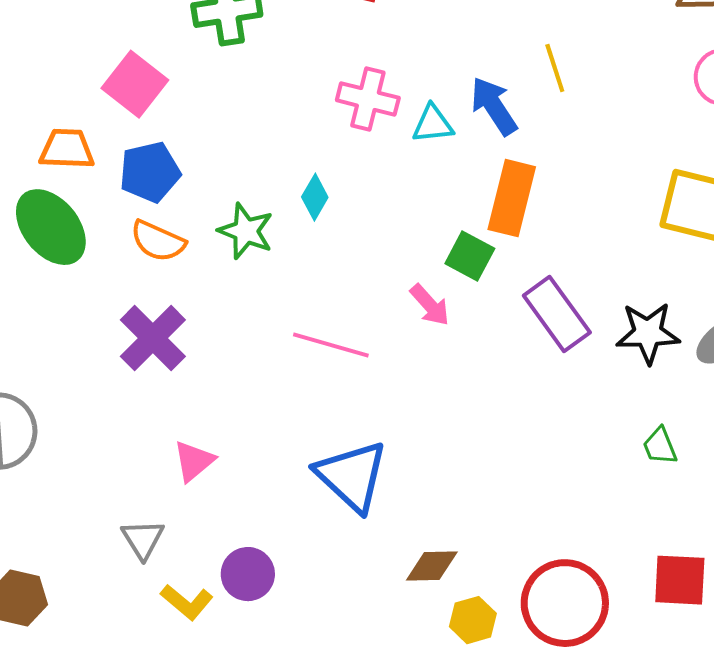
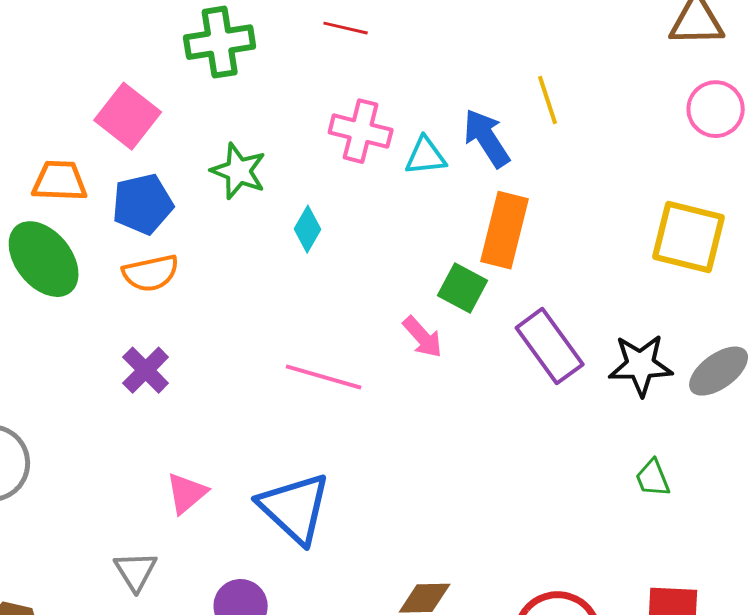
green star: (246, 231) -> (239, 171), moved
orange semicircle: (158, 241) -> (151, 273), turned -36
purple cross: (153, 338) -> (146, 370), size x0.7
blue triangle: (352, 476) -> (295, 508), moved

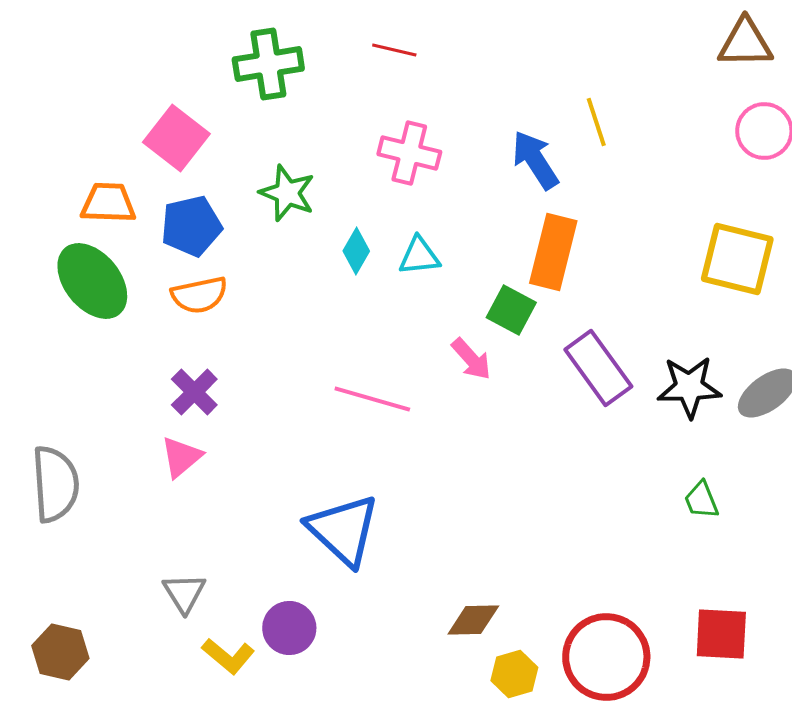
cyan triangle: (426, 156) -> (419, 256), moved
pink triangle: (187, 493) -> (181, 457), moved

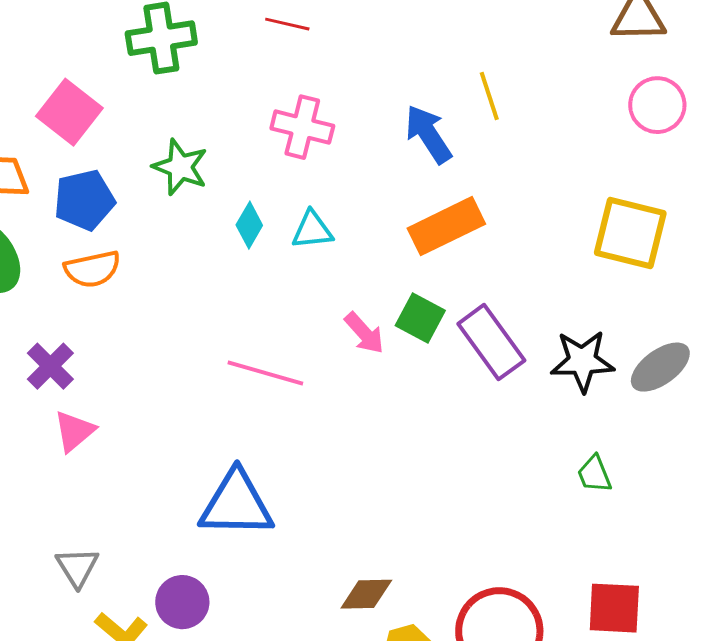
orange rectangle: (553, 252) -> (446, 226), turned 50
green square: (511, 310) -> (420, 318), moved
purple cross: (194, 392) -> (50, 366), moved
blue triangle: (343, 530) -> (236, 504), turned -42

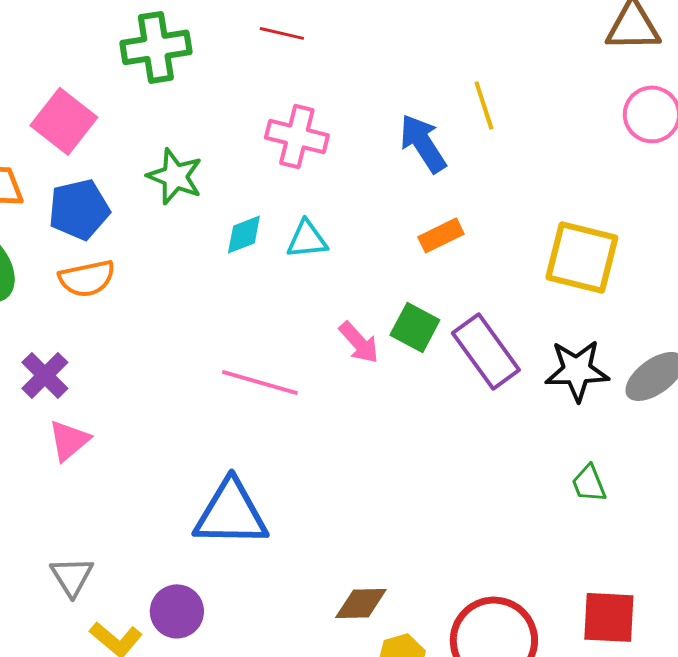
cyan diamond: (249, 225) -> (244, 234), turned 39
orange rectangle: (446, 226) -> (441, 235), size x0.6
yellow square: (630, 233) -> (582, 257), moved

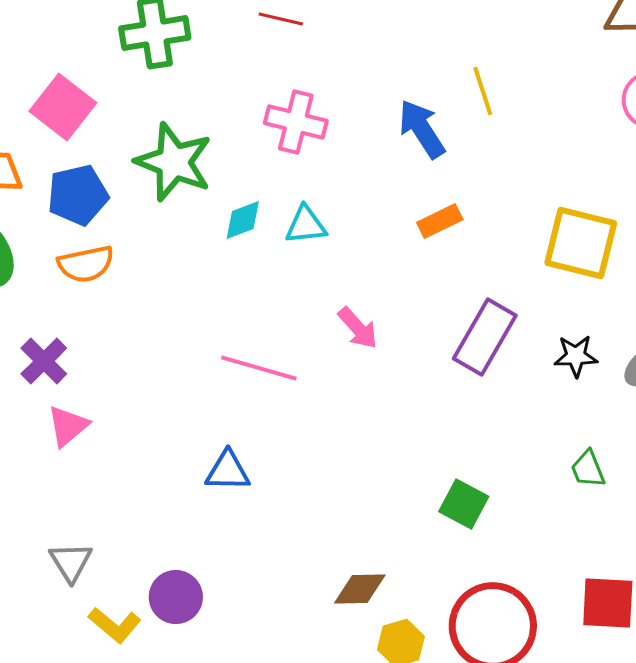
green star: (175, 176) -> (174, 162), size x1.4
green square: (415, 327) -> (464, 504), moved
purple rectangle: (486, 351) -> (485, 337), turned 66
black star: (577, 370) -> (576, 356), size x0.7
blue triangle: (231, 513) -> (228, 471), moved, size x0.6

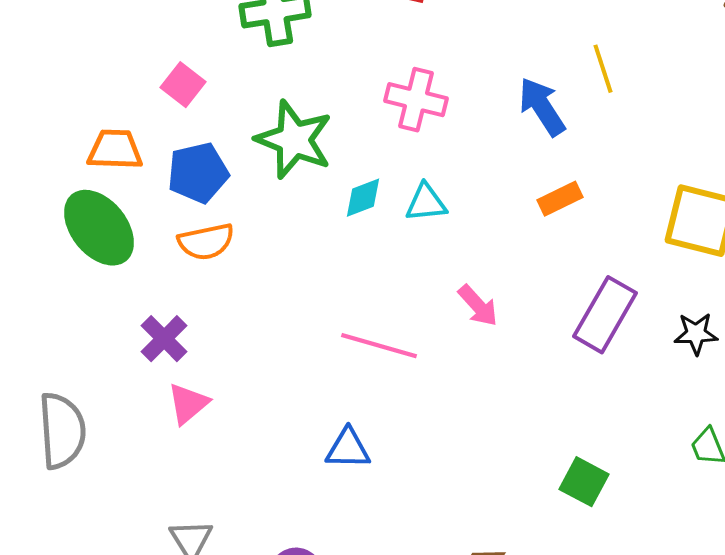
pink square: (63, 107) -> (183, 85), size x0.7

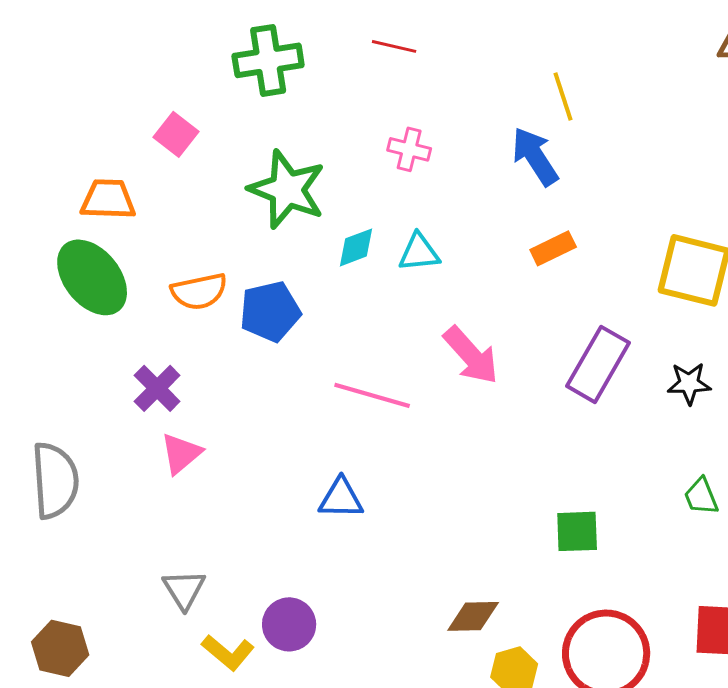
yellow line: (603, 69) -> (563, 96), moved
pink cross: (416, 100) -> (409, 149), size x0.7
blue pentagon: (198, 173) -> (270, 311), moved
pink arrow: (478, 306) -> (471, 355), size x1.4
green square: (584, 482) -> (577, 531), turned -30

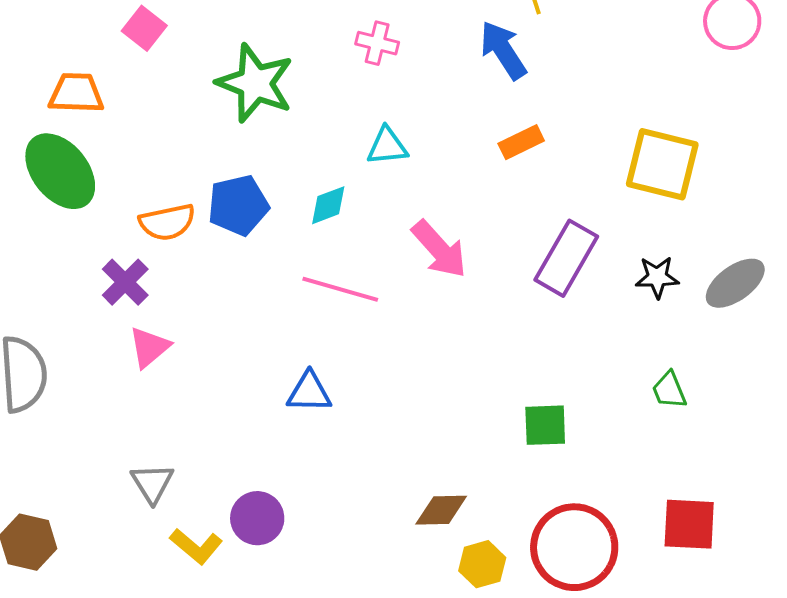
cyan diamond: (356, 247) -> (328, 205), moved
orange semicircle: (199, 291) -> (167, 222), moved

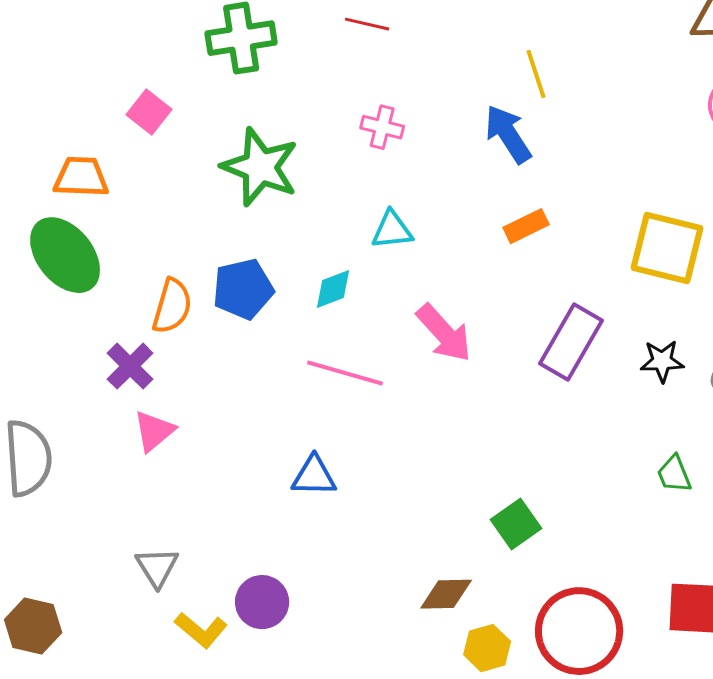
orange semicircle: (167, 222) -> (172, 306), turned -62
green square: (545, 425) -> (516, 524), moved, turned -33

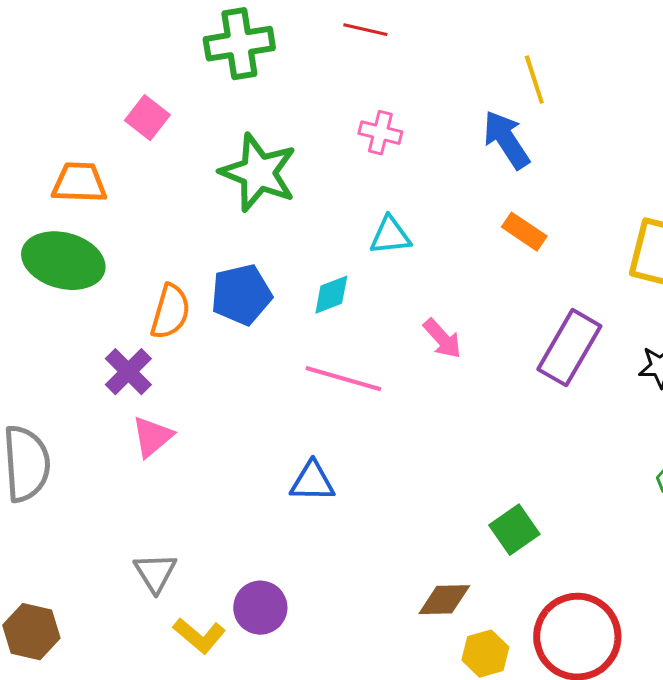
orange rectangle: (526, 226) -> (524, 232), turned 60
green ellipse: (65, 255) -> (63, 261), turned -36
pink arrow: (444, 333) -> (442, 339), size x0.7

